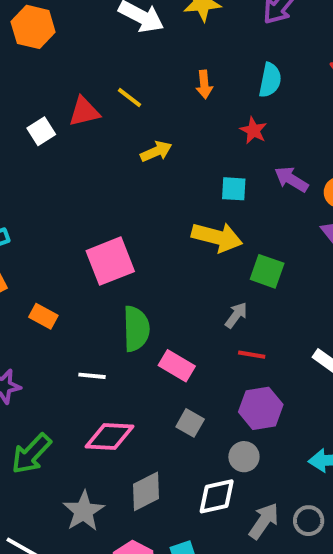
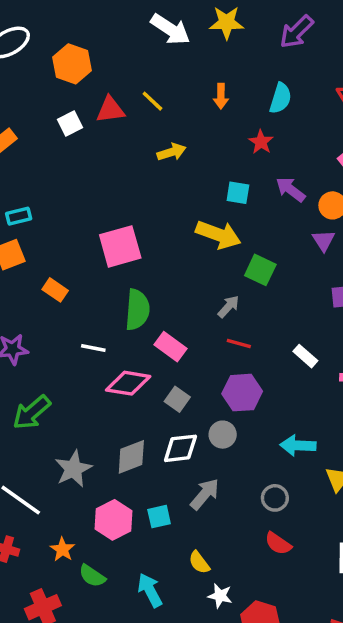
orange hexagon: (33, 27) -> (72, 64), moved
pink diamond: (110, 437) -> (128, 383), moved
white diamond: (217, 496) -> (180, 448), moved
gray arrow: (264, 521) -> (205, 494), moved

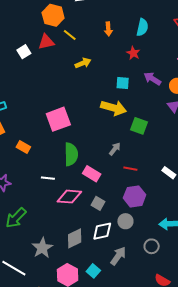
orange hexagon: (72, 64) -> (53, 15), moved
gray arrow: (229, 307) -> (115, 149), moved
gray circle: (275, 498) -> (152, 246), moved
cyan square: (159, 517) -> (93, 271), turned -32

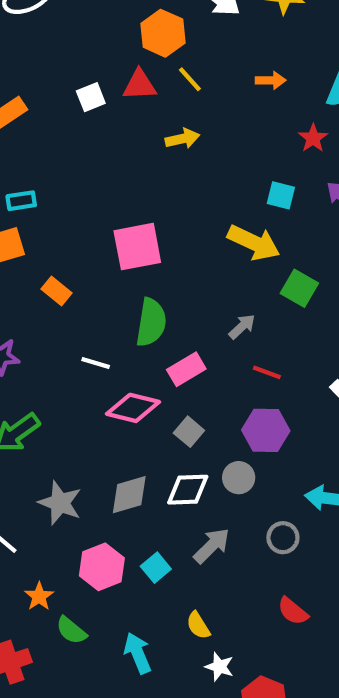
orange arrow: (108, 29) -> (271, 80), turned -96
yellow arrow: (83, 63) -> (182, 139), moved
pink rectangle: (92, 174) -> (186, 369), turned -72
gray star: (42, 248) -> (60, 503), turned -30

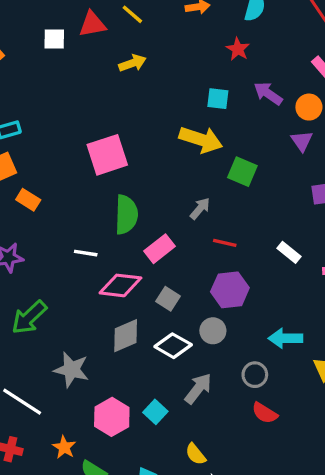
white square: (91, 97) -> (54, 39), turned 30
orange rectangle: (57, 291) -> (28, 200), moved
white diamond: (188, 490) -> (173, 346), turned 39
gray diamond: (129, 495) -> (126, 336), moved
red semicircle: (293, 611) -> (265, 413), moved

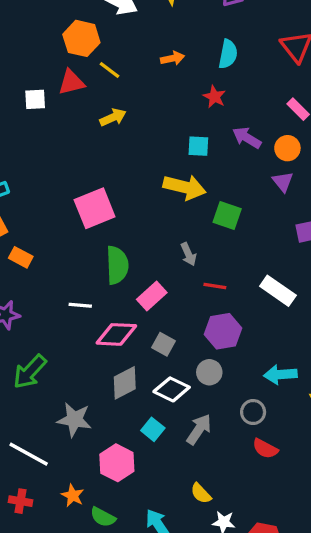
gray arrow: (200, 209) -> (188, 254), turned 120
white rectangle: (289, 252) -> (278, 291), size x1.5
cyan square: (155, 412) -> (153, 429), moved

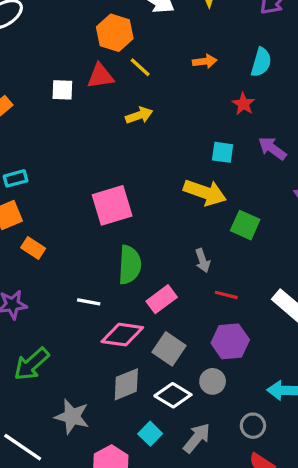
gray square: (163, 344) -> (169, 349), size x1.4

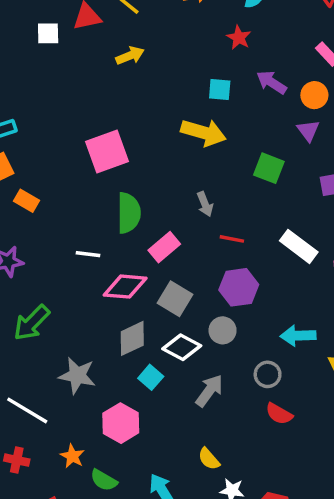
green square: (245, 225) -> (269, 168), moved
cyan square: (150, 434) -> (151, 377), moved

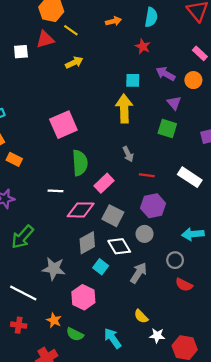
purple triangle: (308, 130) -> (174, 103), moved
yellow arrow: (203, 133) -> (124, 109), turned -104
white diamond: (182, 347) -> (119, 246), turned 35

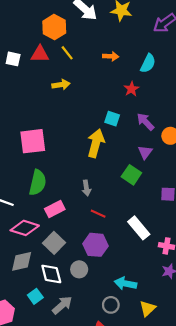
gray circle: (175, 260) -> (111, 305), moved
cyan square: (101, 267) -> (35, 296), moved

